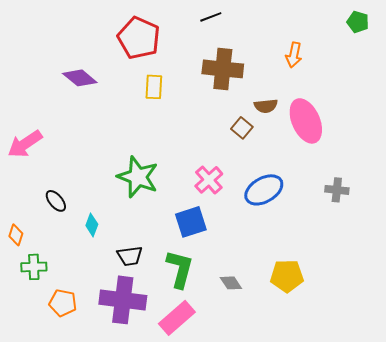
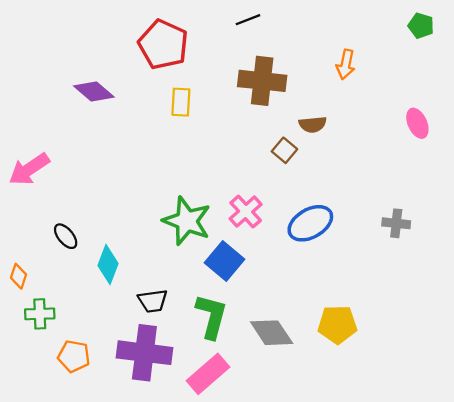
pink ellipse: (306, 121) -> (417, 123), moved, size x0.6
green star: (138, 177) -> (187, 221), moved
blue square: (191, 222) -> (224, 261), turned -32
cyan diamond: (92, 225) -> (108, 264), size x1.4
gray diamond: (231, 283) -> (272, 333), size x1.6

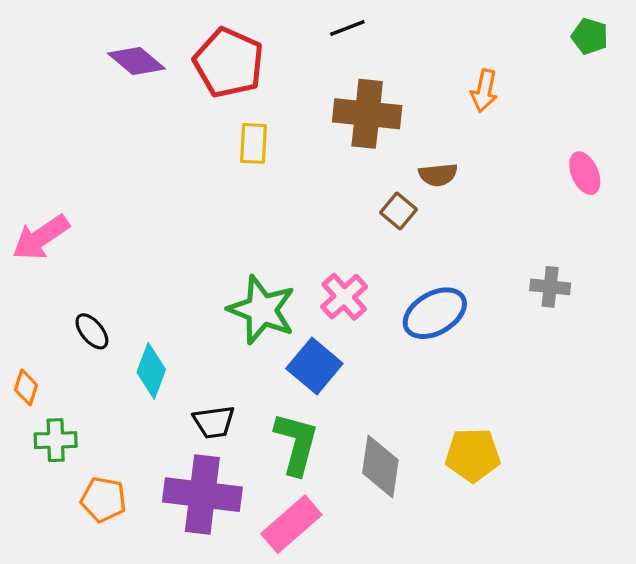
purple diamond: (94, 91) -> (136, 61), moved
gray cross: (396, 223) -> (550, 287), moved
gray diamond: (272, 333) -> (380, 467), turned 42

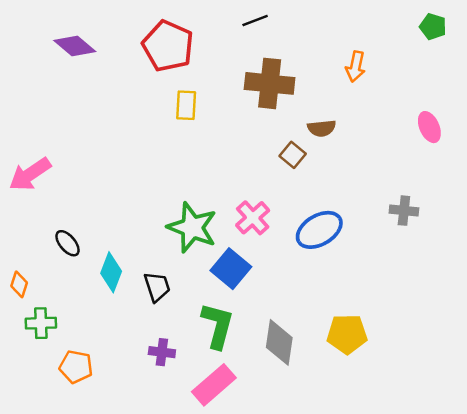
purple diamond: (136, 61) -> (75, 46), moved
black trapezoid: (214, 422) -> (157, 287), moved, turned -100
purple cross: (202, 495) -> (162, 352), moved, size x0.5

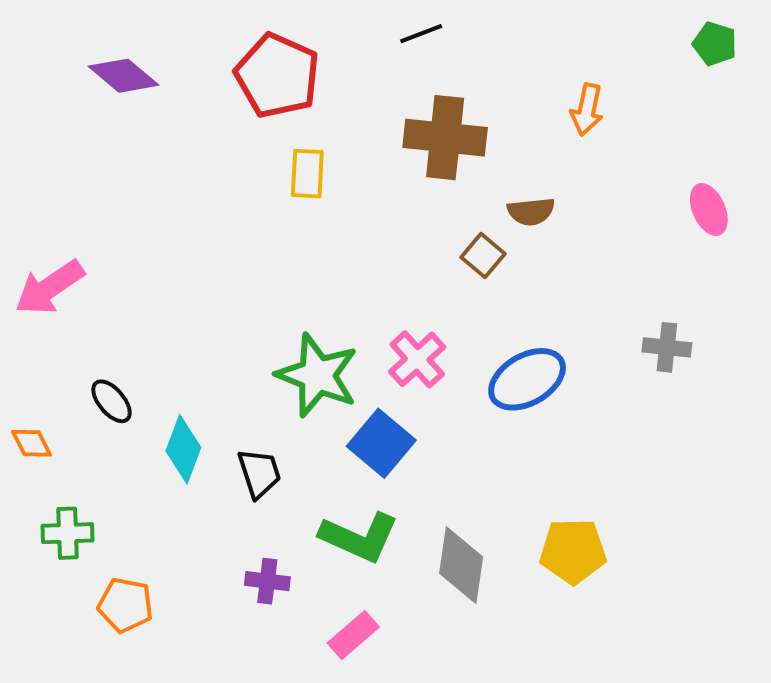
orange diamond: (19, 284) -> (32, 443), moved, turned -45
green L-shape: (218, 326) -> (359, 537), turned 99
pink rectangle: (214, 385) -> (353, 635), size x0.7

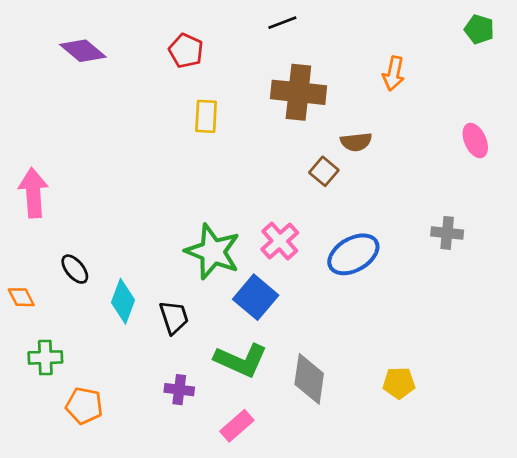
red pentagon: (277, 76) -> (186, 51), size x0.6
pink arrow: (50, 287) -> (33, 193), turned 120
yellow pentagon: (573, 551) -> (399, 383), moved, size x0.7

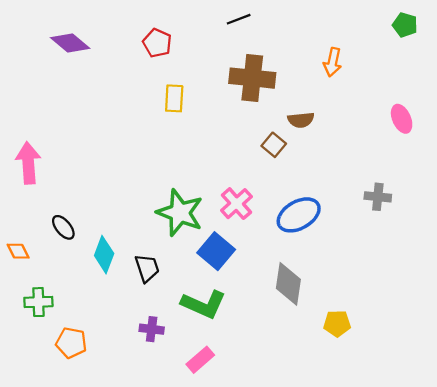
gray diamond: (309, 379) -> (288, 284), moved

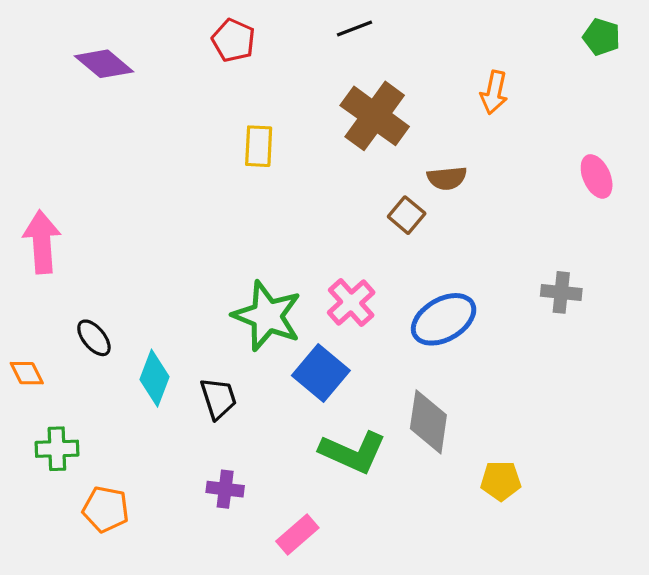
red pentagon: (157, 43) -> (233, 40), moved
brown cross: (252, 78) -> (375, 116), turned 30
green L-shape: (204, 304) -> (353, 452), moved

